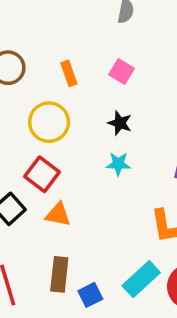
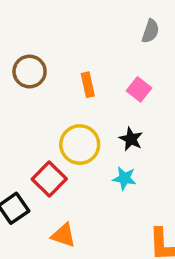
yellow circle: (49, 122) -> (80, 145), moved
orange triangle: (58, 215) -> (63, 235), moved

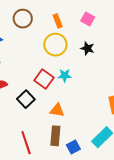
yellow circle: (80, 145) -> (55, 45), moved
cyan star: (124, 178) -> (65, 75), moved

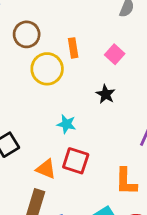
yellow circle: (55, 45) -> (47, 69), moved
red square: (44, 79) -> (76, 161), moved, turned -30

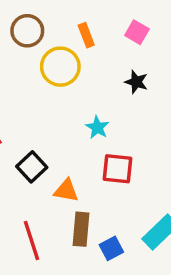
cyan star: (66, 124) -> (97, 127), turned 30
orange triangle: (46, 169) -> (66, 191), moved

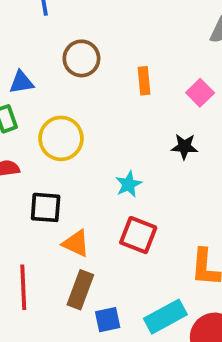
yellow circle: (60, 67) -> (61, 138), moved
black star: (136, 82) -> (184, 147), turned -30
black square: (32, 167) -> (46, 207), turned 32

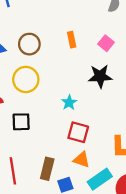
brown circle: (81, 58) -> (29, 44), moved
black star: (184, 147) -> (100, 76), size x1.5
orange triangle: (76, 243) -> (82, 160), moved

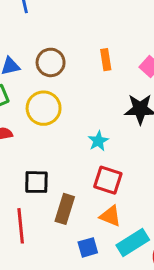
black square: (21, 122) -> (36, 182), moved
brown rectangle: (47, 169) -> (65, 209), moved

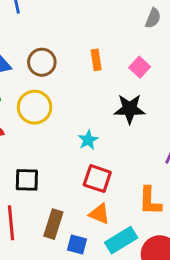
brown rectangle: (65, 209) -> (53, 224), moved
blue square: (88, 247) -> (77, 245), turned 30

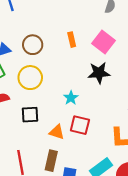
pink square: (140, 67) -> (103, 42), size x1.5
black square: (27, 180) -> (30, 115), moved
orange triangle: (99, 214) -> (57, 132), moved

